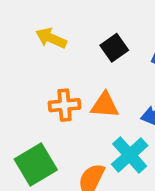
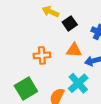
yellow arrow: (51, 38) -> (50, 12), moved
orange triangle: (105, 105) -> (74, 50), moved

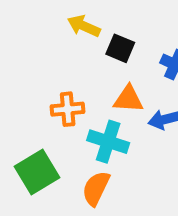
black square: (70, 23) -> (120, 48), turned -32
cyan cross: (78, 83) -> (108, 142), moved, turned -30

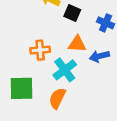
cyan cross: (108, 142) -> (65, 70), turned 35
green square: (37, 172) -> (22, 88), turned 30

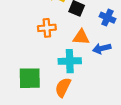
orange cross: (40, 50) -> (47, 28), moved
cyan cross: (65, 70) -> (70, 61), turned 35

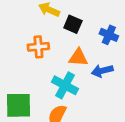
cyan cross: (70, 61) -> (65, 85), turned 30

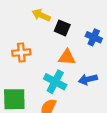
orange cross: (38, 47) -> (21, 53), moved
blue arrow: (102, 71) -> (88, 79), moved

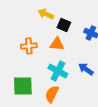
orange triangle: (67, 57) -> (57, 44), moved
blue arrow: (88, 79) -> (86, 69), turned 49

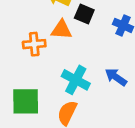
orange triangle: (57, 44) -> (61, 30), moved

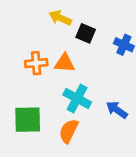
orange triangle: (61, 30) -> (64, 63), moved
blue arrow: (116, 77) -> (117, 110), moved

